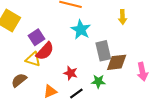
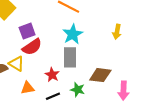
gray rectangle: (103, 51) -> (70, 57), moved
yellow triangle: (33, 59) -> (16, 64), moved

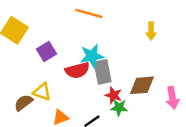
cyan star: (73, 34) -> (92, 56), moved, turned 30
red semicircle: (32, 47) -> (77, 70), moved, turned 30
red star: (52, 75) -> (113, 95), moved

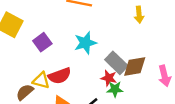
red semicircle: (77, 70) -> (60, 76), moved
gray rectangle: (103, 72) -> (116, 63), moved, turned -30

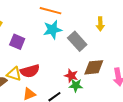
purple square: (42, 42) -> (17, 42), turned -35
cyan star: (85, 43) -> (53, 30), moved
gray rectangle: (116, 63) -> (77, 41), moved

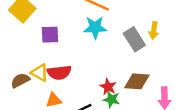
gray rectangle: (77, 41) -> (134, 39), moved
purple square: (17, 42) -> (50, 35), turned -35

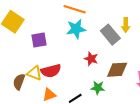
brown semicircle: (20, 80) -> (19, 82), turned -35
red star: (108, 87) -> (91, 59), moved

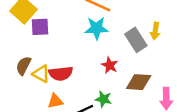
purple square: (39, 40) -> (40, 27), moved
brown semicircle: (19, 82) -> (24, 66), moved
green star: (98, 88) -> (103, 99), moved

